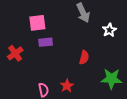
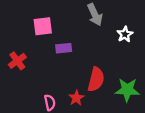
purple rectangle: (46, 42) -> (64, 48), moved
red semicircle: (84, 57) -> (96, 79), moved, size x1.5

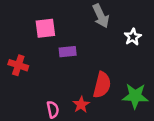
red cross: (17, 61) -> (18, 65), turned -36

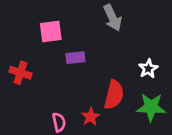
white star: (133, 37) -> (148, 69), moved

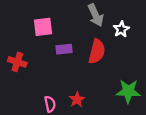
white star: (148, 69) -> (121, 29), moved
red semicircle: (114, 95) -> (97, 51), moved

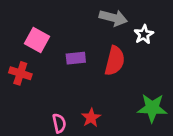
gray arrow: (96, 15) -> (113, 18), turned -50
pink square: (43, 27) -> (37, 40), moved, turned 36

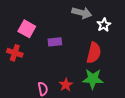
red semicircle: (115, 61) -> (94, 53), moved
green star: (152, 108) -> (93, 79), moved

